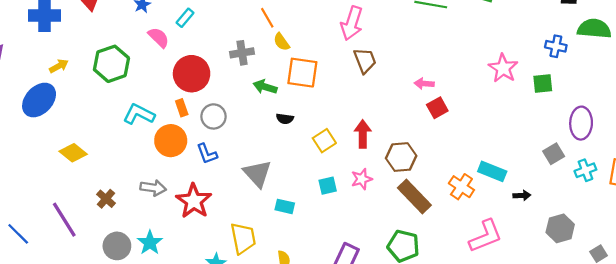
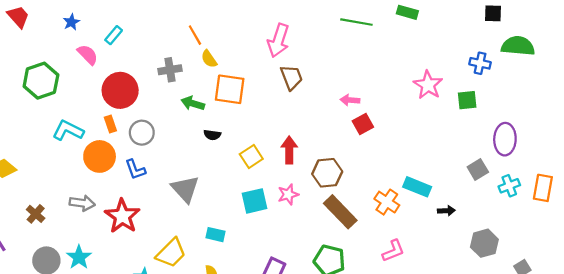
cyan square: (328, 186) -> (255, 201), size x1.4
cyan rectangle: (285, 206) -> (216, 235), moved
pink L-shape: (486, 236) -> (393, 251), moved, size x0.7
yellow trapezoid: (243, 238) -> (171, 253), turned 56

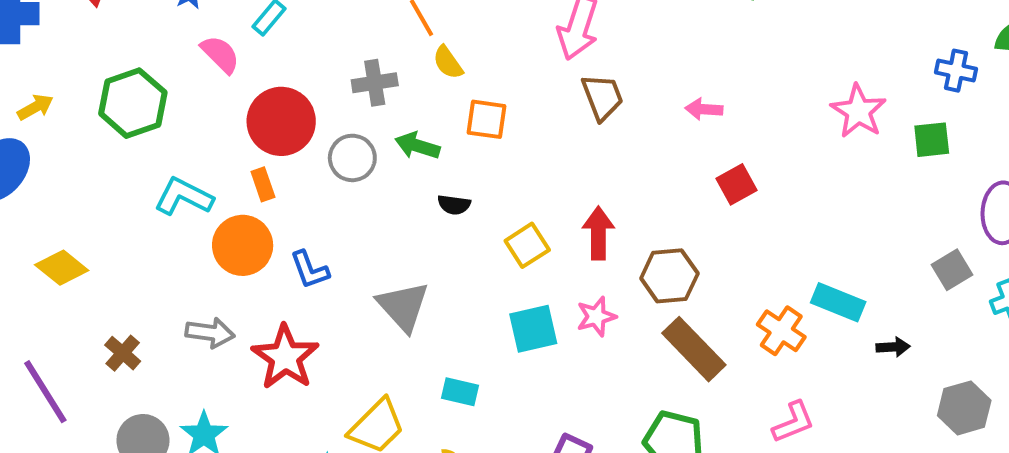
orange square: (230, 89) -> (486, 119), size x0.7
pink arrow: (350, 100) -> (704, 109), moved
gray circle: (142, 133) -> (352, 158), moved

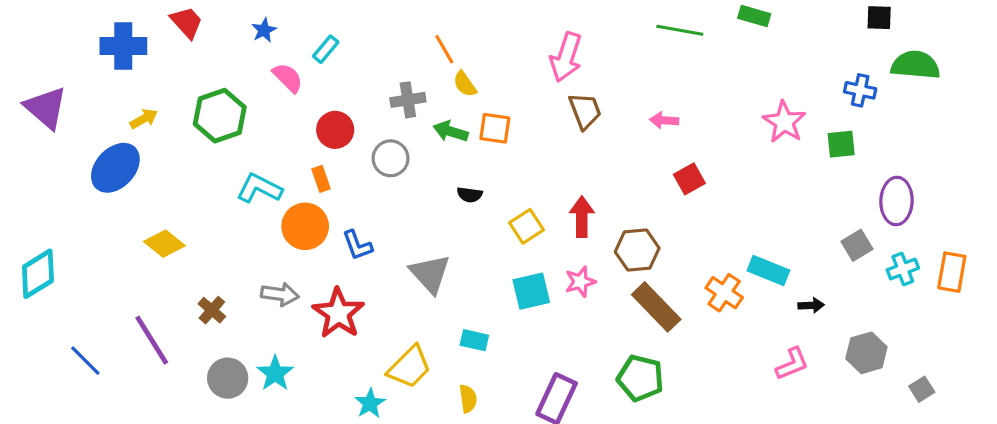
red circle: (281, 121) -> (335, 130), size x0.7
green arrow: (417, 146) -> (451, 131), moved
pink L-shape: (793, 422) -> (792, 364), moved

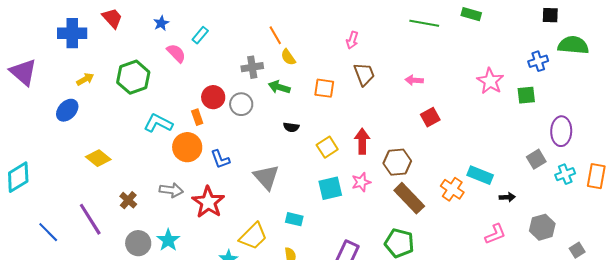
pink arrow: (566, 57) -> (352, 40), size x0.6
blue cross: (860, 90) -> (538, 61), turned -30
orange square: (495, 128) -> (324, 88), moved
red circle: (335, 130) -> (213, 97), moved
blue ellipse: (115, 168) -> (67, 110), size x0.7

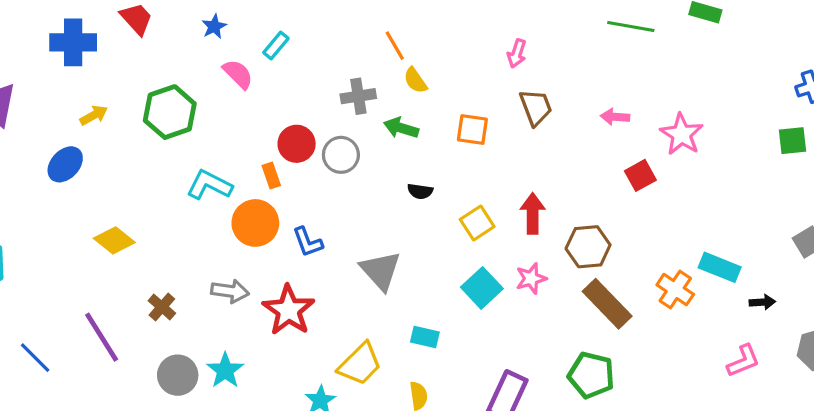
pink star: (490, 81) -> (682, 134), moved
cyan square: (330, 188) -> (482, 288), turned -30

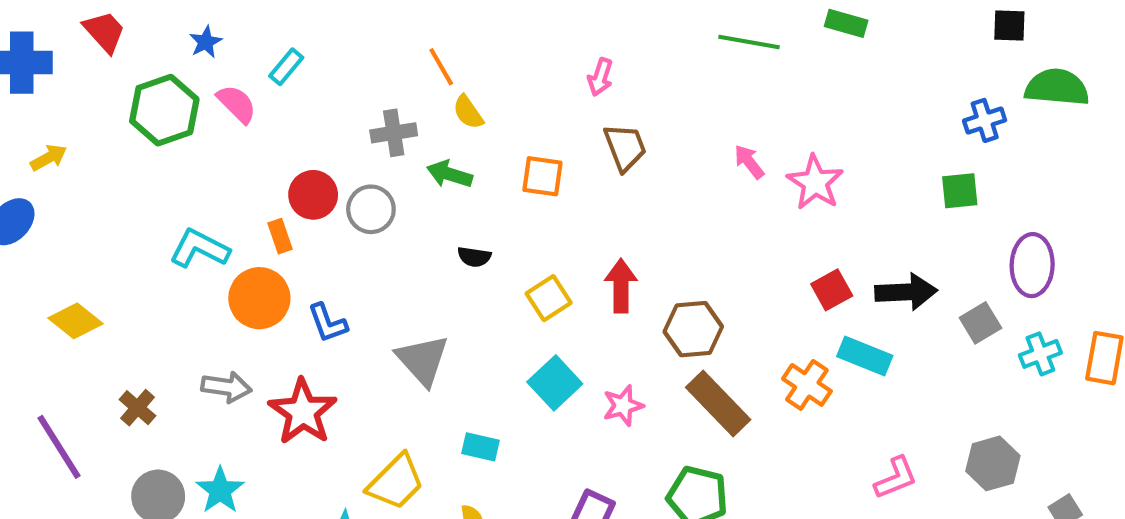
green hexagon: (170, 112) -> (164, 110), moved
pink arrow: (615, 117) -> (749, 162), moved, turned 48
red square: (640, 175) -> (832, 290), moved
pink star: (531, 278) -> (623, 406), moved
black arrow: (762, 302) -> (906, 292), moved, size x1.8

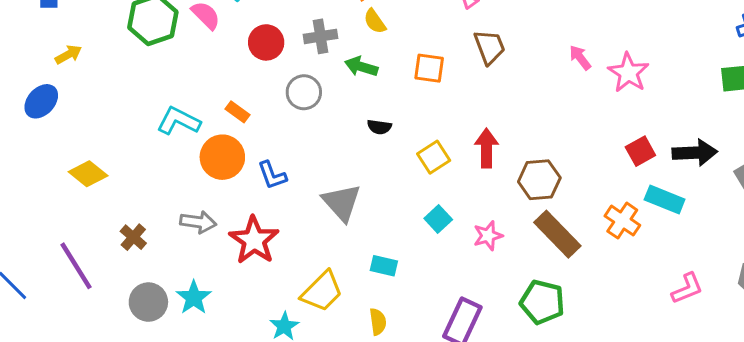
red circle: (313, 195) -> (266, 42), moved
orange rectangle: (280, 236) -> (237, 112), turned -35
cyan square: (555, 383) -> (438, 219), size x0.7

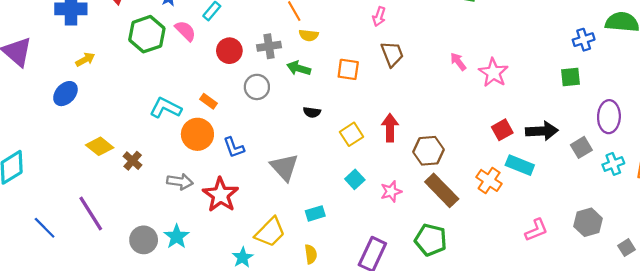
yellow semicircle: (375, 21) -> (309, 35), turned -48
brown cross: (133, 237) -> (133, 161), moved
cyan rectangle: (384, 266) -> (315, 213), turned -30

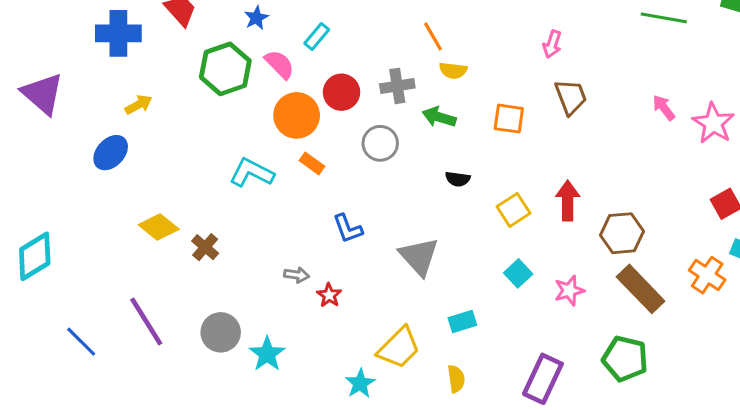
orange circle: (197, 134) -> (297, 115), moved
gray arrow: (180, 182) -> (297, 275), moved, size x0.7
red star: (221, 195) -> (329, 295), size x0.5
gray circle: (144, 240) -> (221, 332), moved

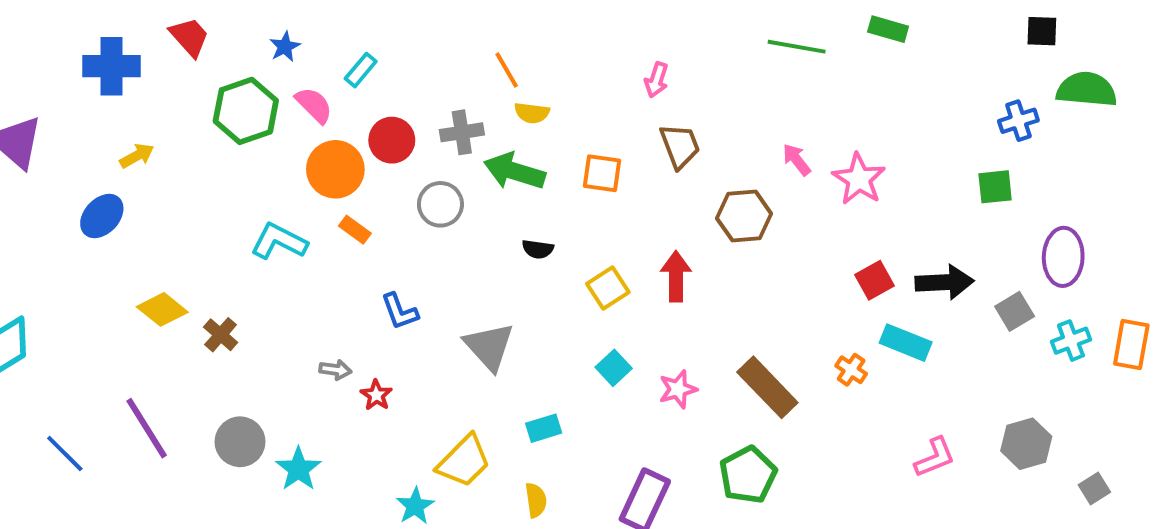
green arrow: (439, 117) -> (514, 171), size x1.4
brown hexagon: (622, 233) -> (744, 216), moved
orange cross: (707, 275) -> (851, 370), size x0.7
green pentagon: (625, 359) -> (748, 475), turned 30

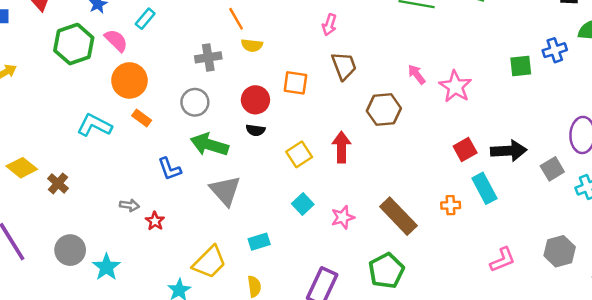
red circle: (392, 140) -> (255, 100), moved
green arrow: (514, 171) -> (209, 145), moved
green square: (995, 187) -> (521, 66), moved
cyan rectangle: (906, 343) -> (484, 188), turned 40
orange cross: (851, 370) -> (451, 205), turned -36

